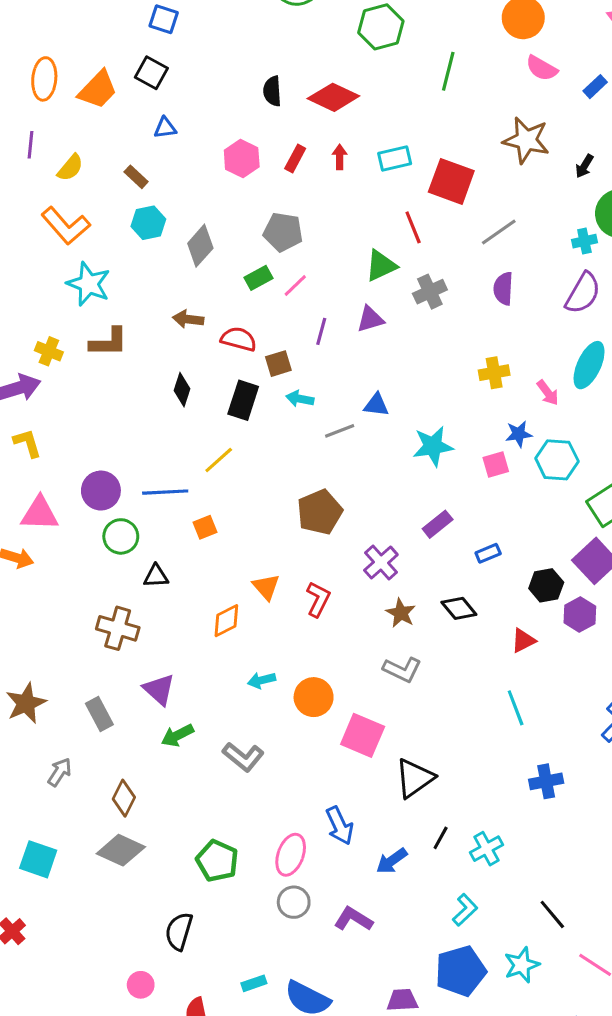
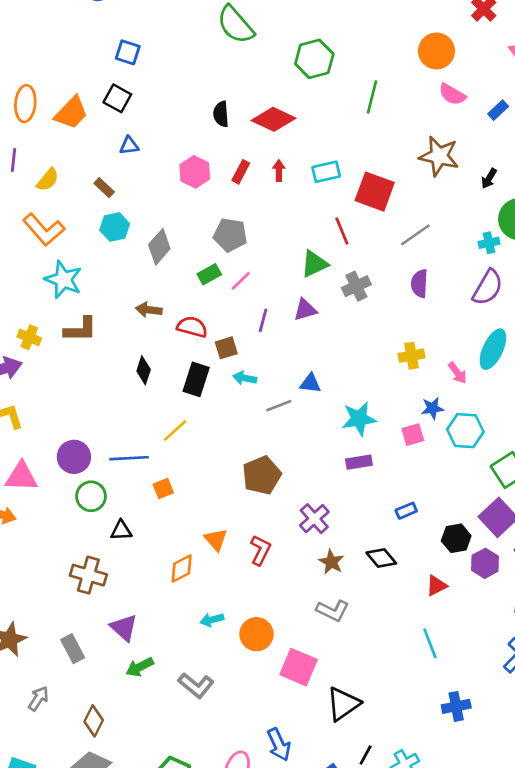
purple rectangle: (438, 524) -> (359, 462), moved, turned 30

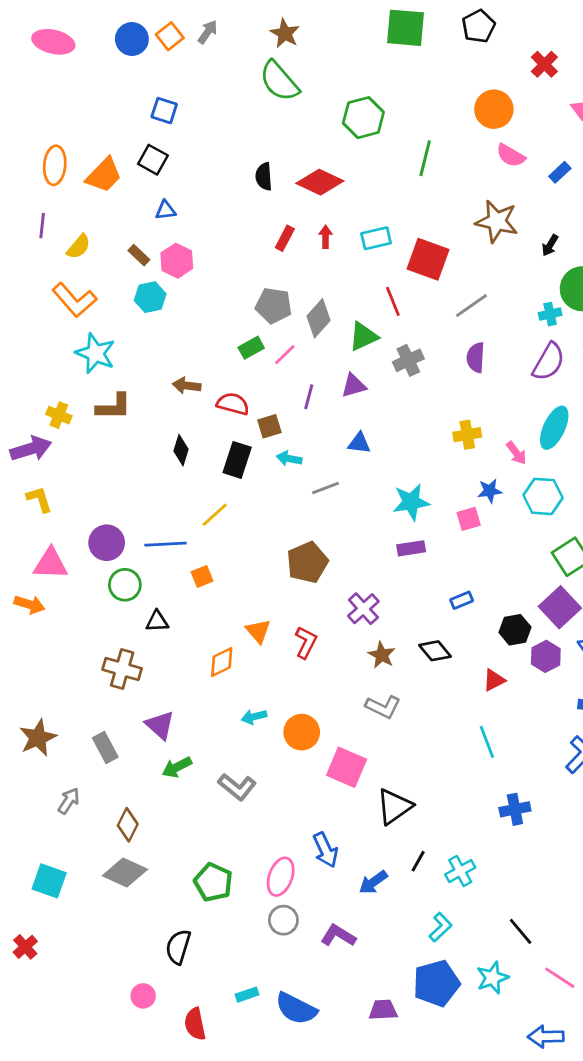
pink hexagon: (195, 172) -> (177, 261), moved
gray diamond: (159, 247) -> (319, 318), moved
blue triangle: (310, 383) -> (359, 443), moved
cyan hexagon: (465, 431) -> (543, 496), moved

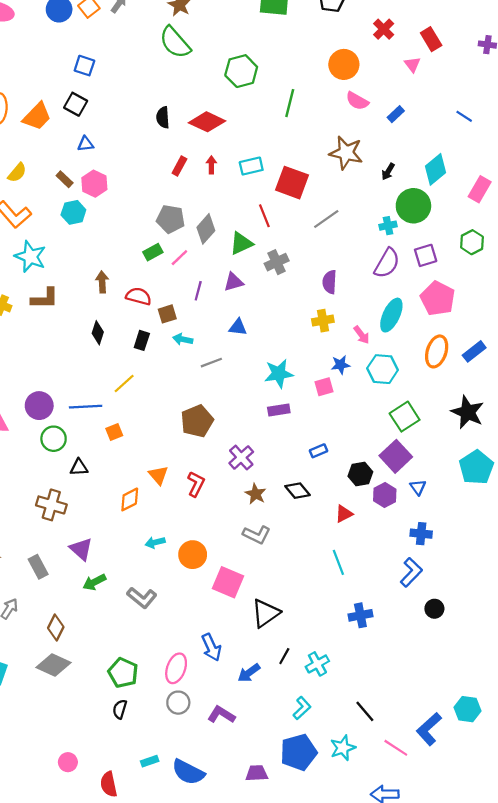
purple semicircle: (476, 358) -> (330, 282), moved
brown arrow: (187, 386) -> (102, 282), turned 80
black rectangle: (237, 460) -> (142, 340), size x0.7
black semicircle: (178, 947) -> (120, 709), moved, size x0.7

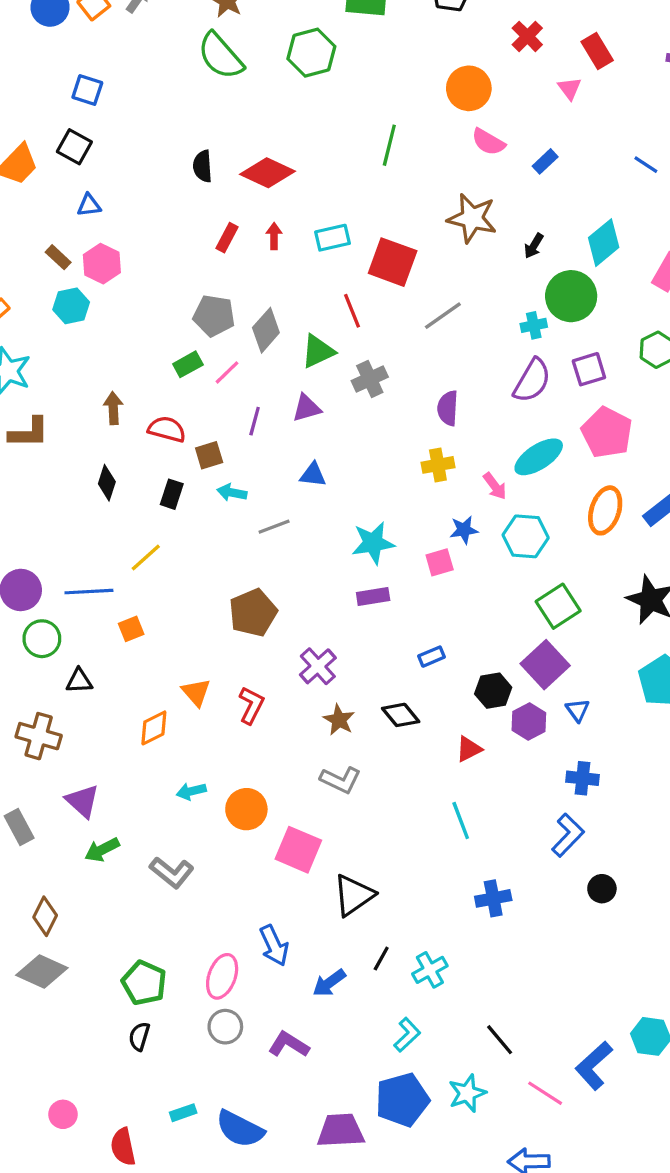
green hexagon: (241, 71) -> (311, 53), moved
cyan ellipse: (391, 315) -> (539, 457), turned 32
purple trapezoid: (257, 773) -> (341, 1131), size x1.4

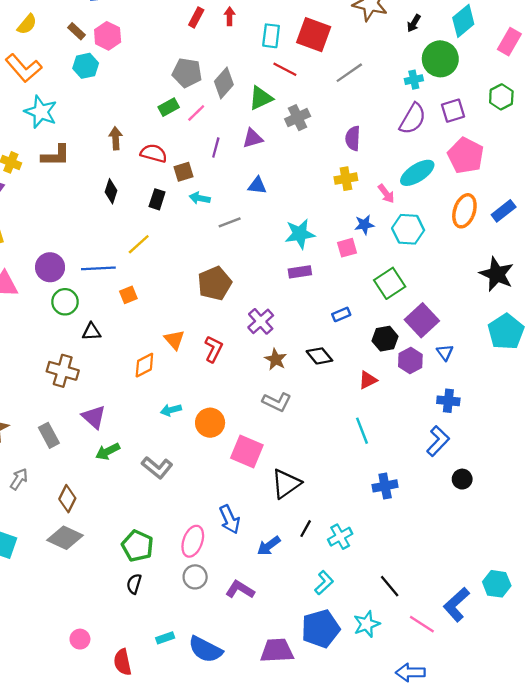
cyan rectangle: (332, 238) -> (271, 36), moved, turned -70
red line: (352, 311) -> (285, 69), turned -40
green square: (558, 606) -> (390, 283), moved

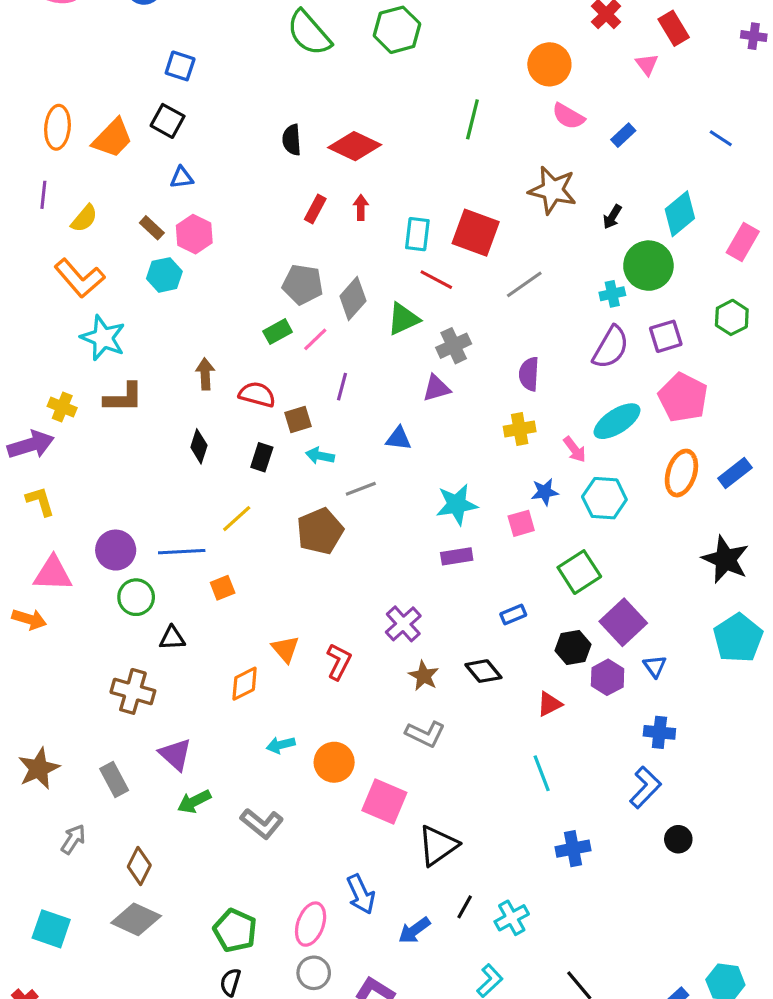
purple triangle: (253, 138) -> (436, 388), moved
brown pentagon: (215, 283) -> (320, 531), moved

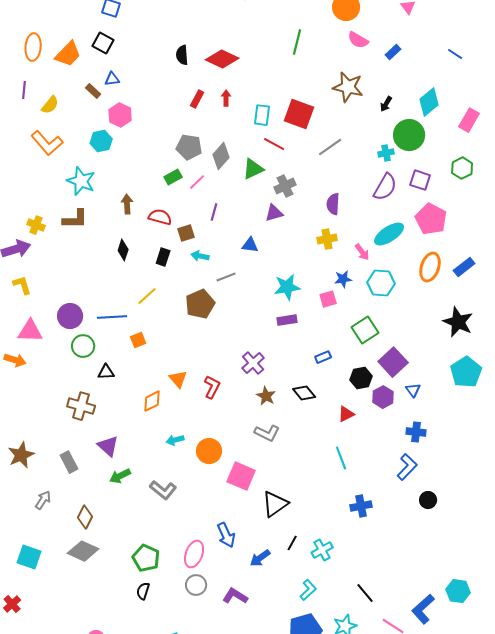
brown rectangle: (152, 228) -> (93, 91), moved
purple square: (666, 336) -> (420, 180), turned 35
cyan star: (103, 338) -> (81, 181), moved

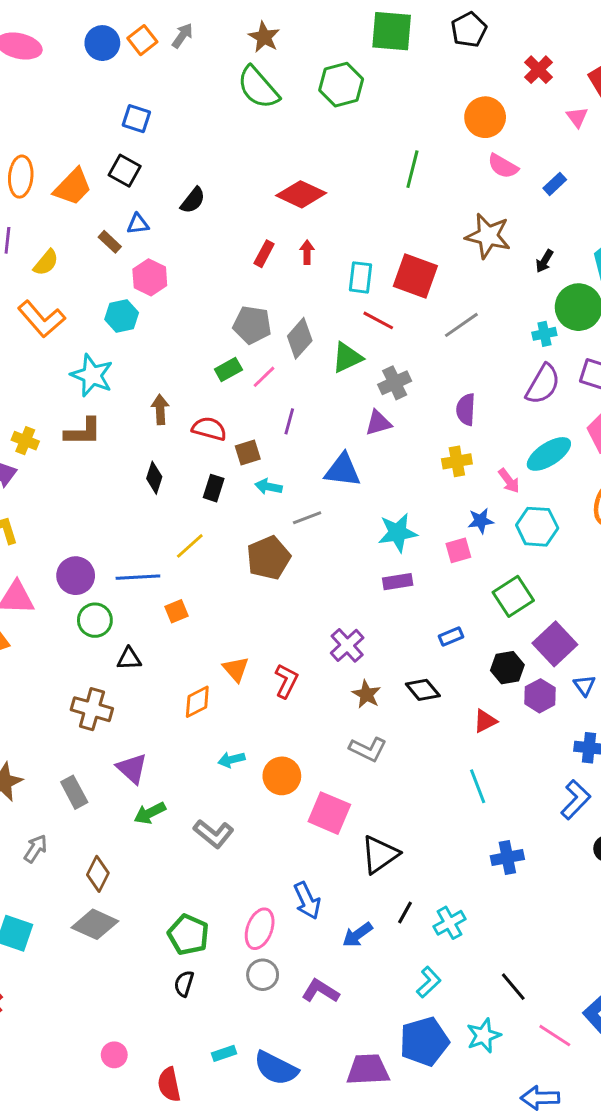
black semicircle: (182, 55) -> (193, 200), moved, turned -138
blue triangle: (250, 245) -> (343, 470), size x1.5

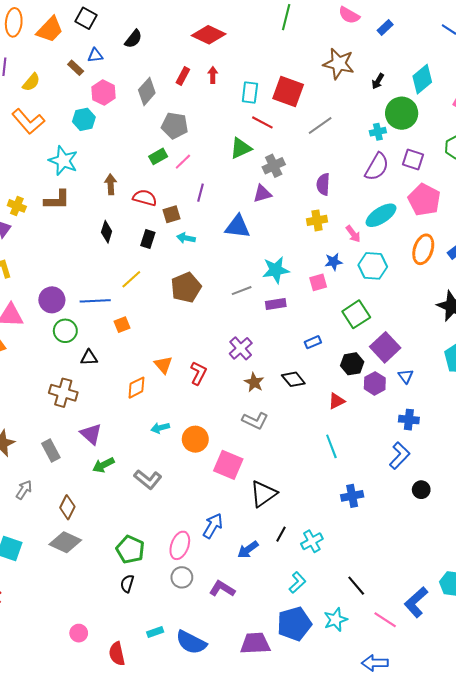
gray diamond: (300, 338) -> (147, 91), moved
gray line: (307, 518) -> (242, 291), moved
blue arrow: (307, 901) -> (213, 526), turned -125

